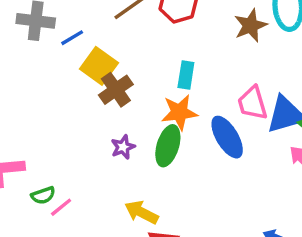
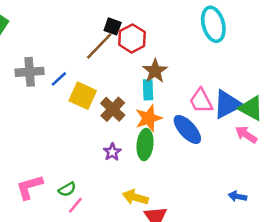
brown star: (250, 25) -> (155, 71), moved
brown cross: (116, 90) -> (113, 109), moved
green semicircle: (43, 195) -> (67, 189), moved

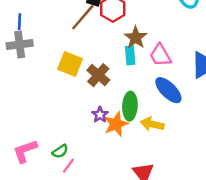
blue line: (59, 79) -> (20, 22), moved, turned -42
pink trapezoid: (201, 101) -> (160, 55), moved
orange star: (149, 118) -> (116, 124), moved
yellow arrow: (135, 197) -> (152, 124), moved

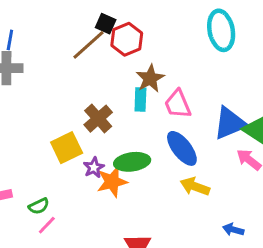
yellow square: (70, 64) -> (67, 148), moved, turned 35
green ellipse: (130, 106) -> (132, 162), turned 72
yellow arrow: (152, 124) -> (195, 186), moved

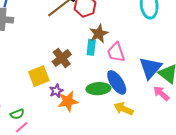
blue triangle: (230, 123) -> (150, 68), turned -30
green ellipse: (132, 162) -> (98, 89), moved

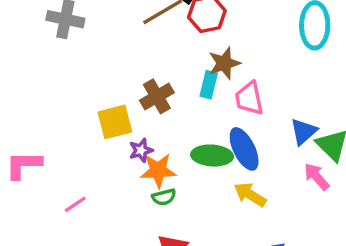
blue triangle: (150, 68) -> (304, 132), size x0.7
green semicircle: (17, 114) -> (164, 197), moved

